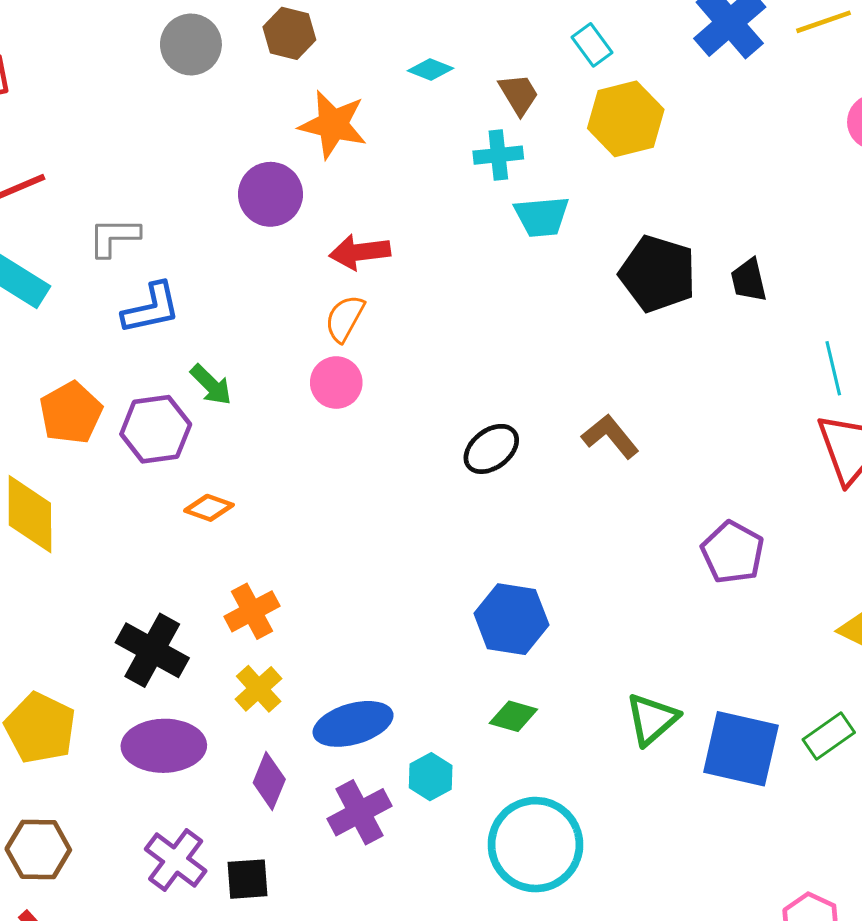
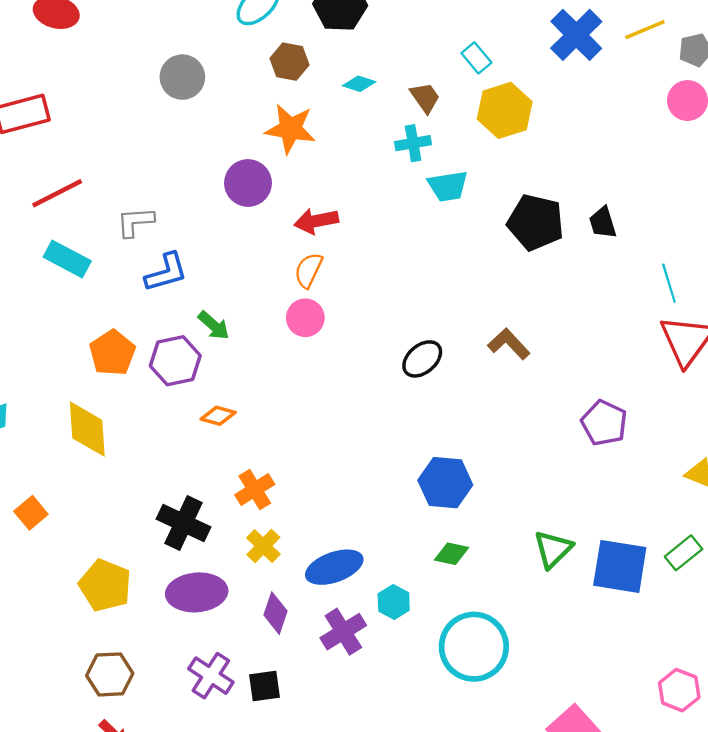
brown hexagon: (289, 33) -> (290, 62), moved

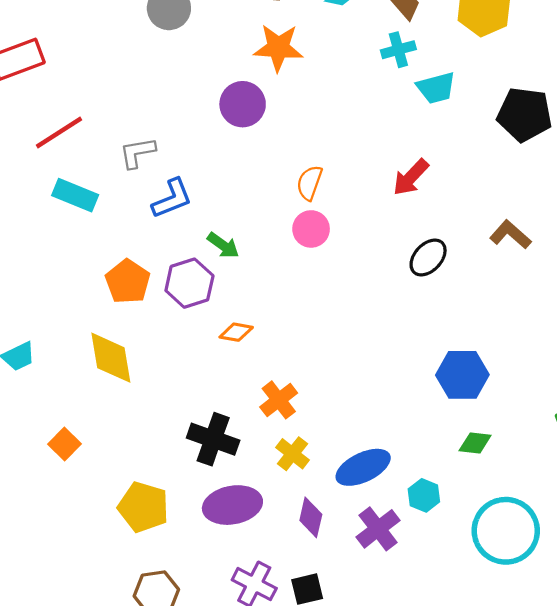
red arrow: (316, 221) -> (411, 177), moved, turned -30

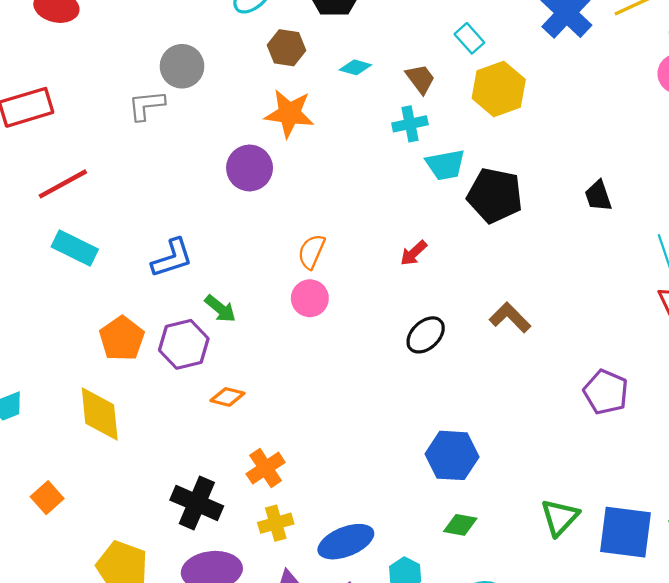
black pentagon: (525, 114) -> (495, 195), moved
gray L-shape: (137, 153) -> (146, 105), moved
red arrow: (411, 177) -> (414, 253), size x0.7
yellow cross: (292, 454) -> (276, 523), turned 32

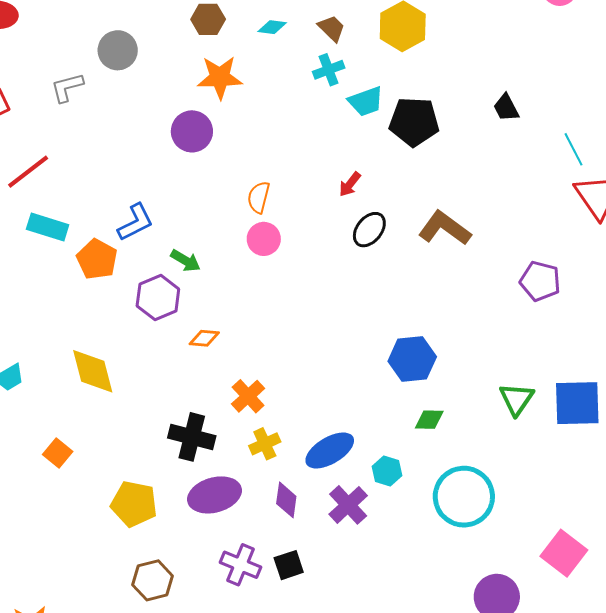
gray L-shape: (146, 105) -> (67, 87), moved
brown L-shape: (510, 318) -> (445, 228), size x1.4
black ellipse: (426, 335) -> (369, 230), moved
orange pentagon: (122, 339) -> (97, 259), moved

